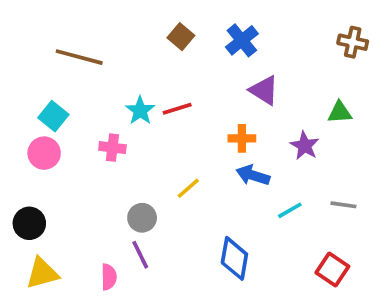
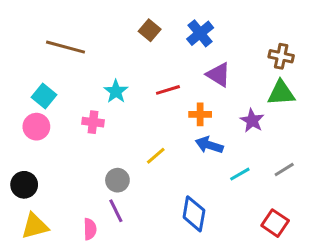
brown cross: (353, 42) -> (281, 56), moved
red line: (177, 109) -> (168, 90), moved
green triangle: (340, 112) -> (281, 93), size x1.4
gray line: (343, 205) -> (284, 169), turned -40

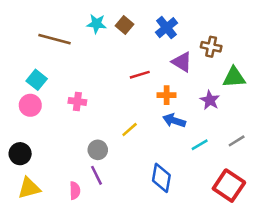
brown cross: (281, 56) -> (211, 47), moved
cyan star: (116, 91) -> (96, 24), moved, turned -30
red square: (275, 223) -> (229, 186), size x1.4

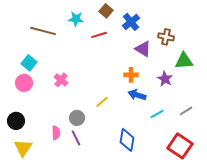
brown square: (124, 25) -> (106, 11), moved
red line: (140, 75) -> (99, 35), moved
pink cross: (77, 101) -> (61, 80), turned 32
yellow triangle: (29, 188) -> (23, 148), turned -42
pink semicircle: (75, 191) -> (56, 133), moved

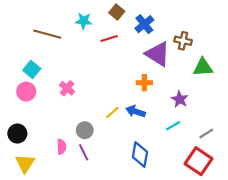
purple triangle: (143, 49) -> (158, 54), size x1.4
purple star: (165, 79) -> (180, 99), moved
blue arrow: (137, 95) -> (136, 111), moved
gray line: (186, 111) -> (206, 134), moved

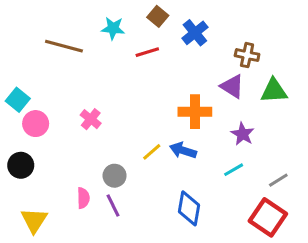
purple triangle: (158, 54) -> (232, 86), moved, size x0.7
cyan square: (32, 69) -> (18, 100), moved
orange cross: (144, 83) -> (195, 112), size x1.5
black circle: (17, 134) -> (21, 165), moved

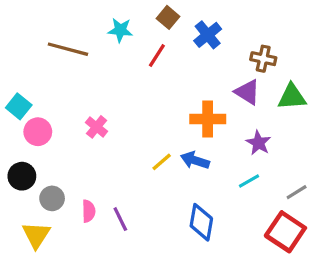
red line: (147, 52) -> (157, 56), turned -40
gray circle: (115, 176) -> (52, 198), moved

